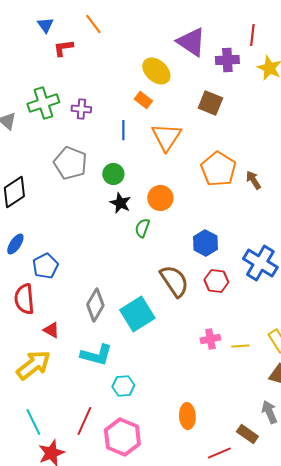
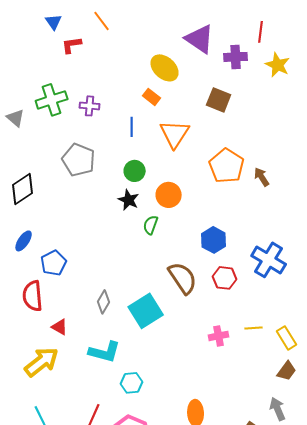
green circle: (113, 174) -> (135, 171), moved
gray diamond: (95, 305) -> (104, 302), size x0.7
yellow line: (240, 346) -> (254, 328), moved

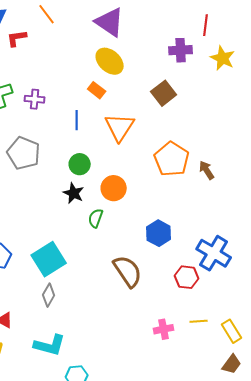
purple triangle: (200, 39) -> (110, 22), moved
brown square: (219, 100) -> (164, 93), turned 30
red hexagon: (225, 278) -> (187, 277), moved
cyan square: (146, 311) -> (49, 259), moved

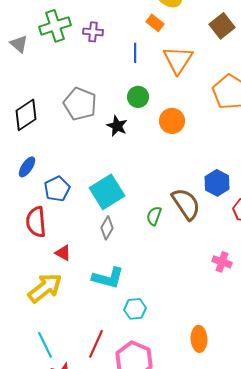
gray pentagon: (24, 153) -> (80, 104), moved
black star: (74, 193) -> (117, 126), moved
green semicircle: (96, 218) -> (154, 216), moved
blue hexagon: (159, 233) -> (217, 183), moved
pink cross: (164, 329) -> (222, 262), turned 30

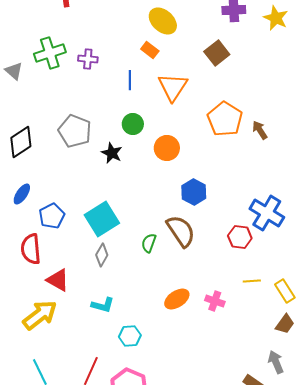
blue hexagon: (217, 183) -> (194, 192), moved
red triangle: (63, 253) -> (58, 280), size x1.4
pink cross: (222, 262) -> (215, 301), moved
cyan L-shape: (108, 278) -> (103, 305), size x0.7
orange ellipse: (199, 339) -> (177, 299), moved, turned 60

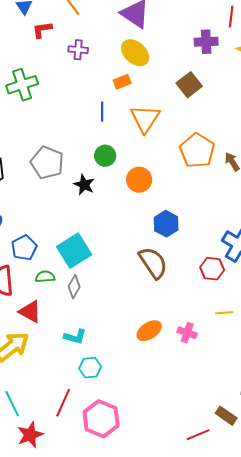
orange rectangle: (150, 50) -> (122, 82), turned -60
purple cross: (88, 59) -> (78, 50), moved
green semicircle: (149, 243) -> (45, 277), moved, turned 66
cyan hexagon: (130, 336) -> (90, 368), moved

